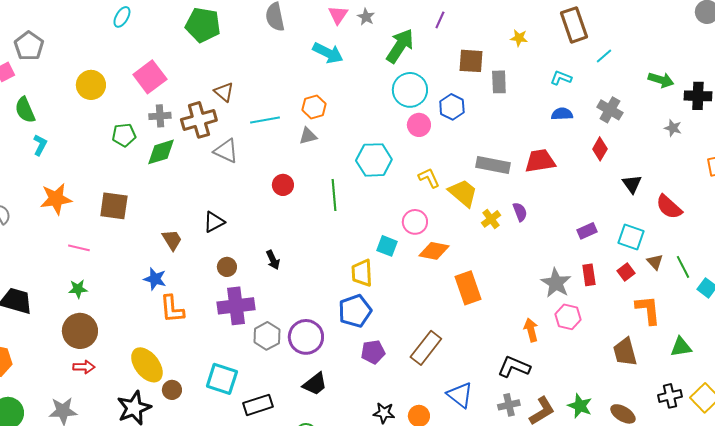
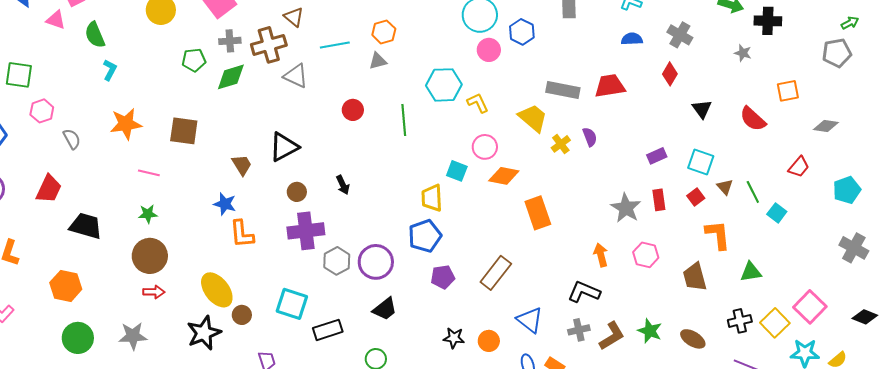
yellow L-shape: (429, 178) -> (478, 103), moved
red semicircle: (669, 207) -> (753, 119), moved
black triangle: (214, 222) -> (284, 147), size x1.4
pink hexagon: (568, 317) -> (646, 255), moved

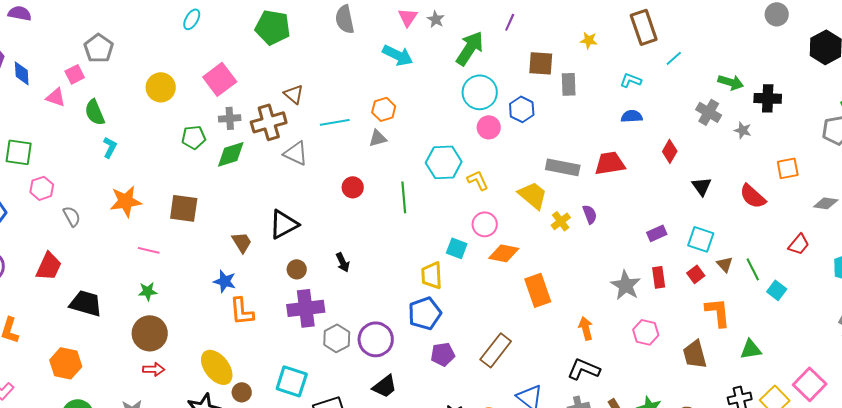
gray cross: (680, 35) -> (709, 112), moved
orange arrow: (601, 255) -> (586, 328), moved

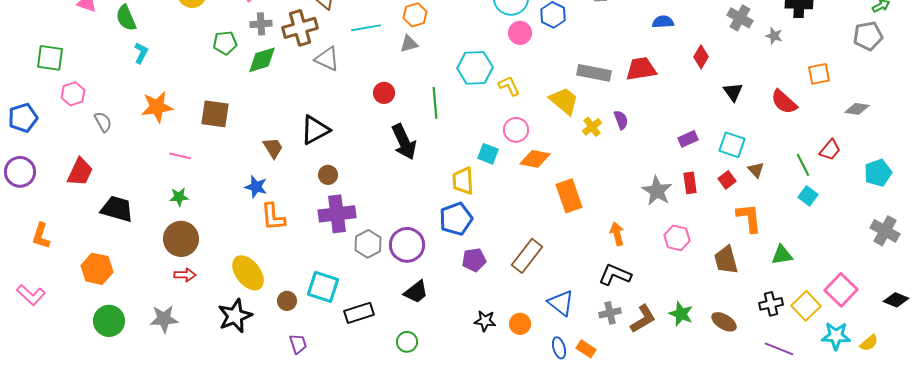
black arrow: (343, 262) -> (404, 142), moved, size x1.8
green line: (753, 269) -> (803, 165), moved
brown circle: (242, 392) -> (287, 301), moved

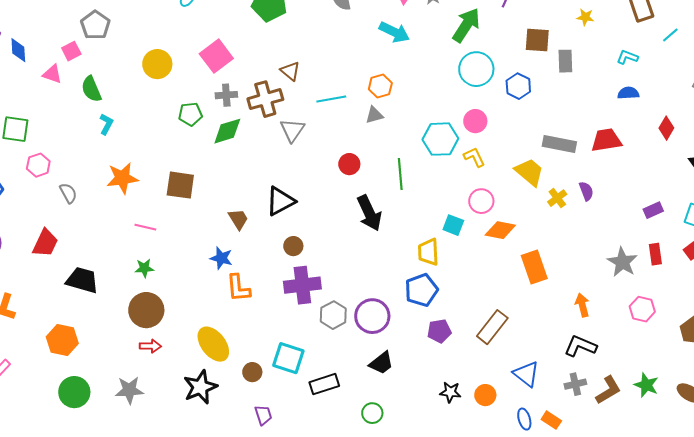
pink circle: (520, 33) -> (475, 121), moved
gray triangle: (327, 59) -> (292, 130), turned 40

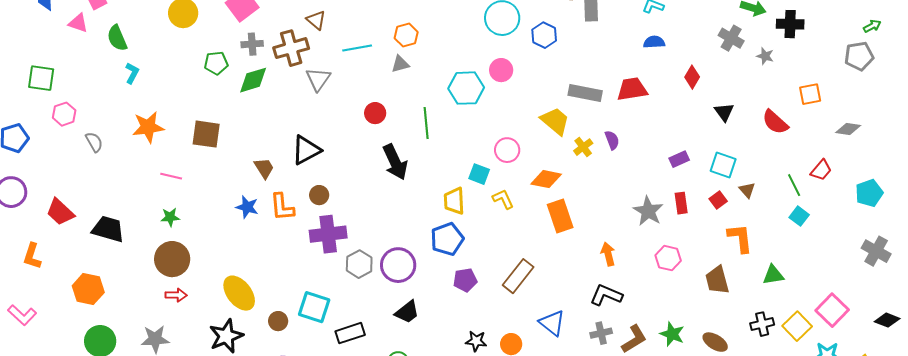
yellow L-shape: (474, 157) -> (503, 199), moved
orange diamond: (500, 230) -> (546, 179), moved
red trapezoid: (45, 243) -> (60, 212), moved, turned 108
orange L-shape: (238, 288) -> (282, 207), moved

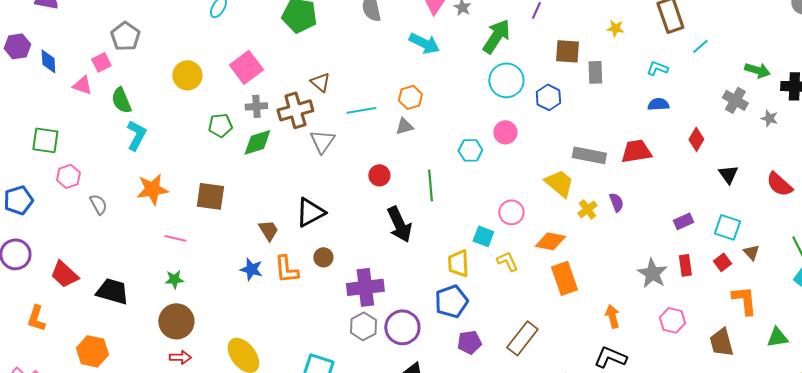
cyan L-shape: (132, 73) -> (136, 135), size x1.4
cyan hexagon: (466, 88) -> (470, 150), size x0.7
purple cross: (328, 234) -> (365, 287), moved

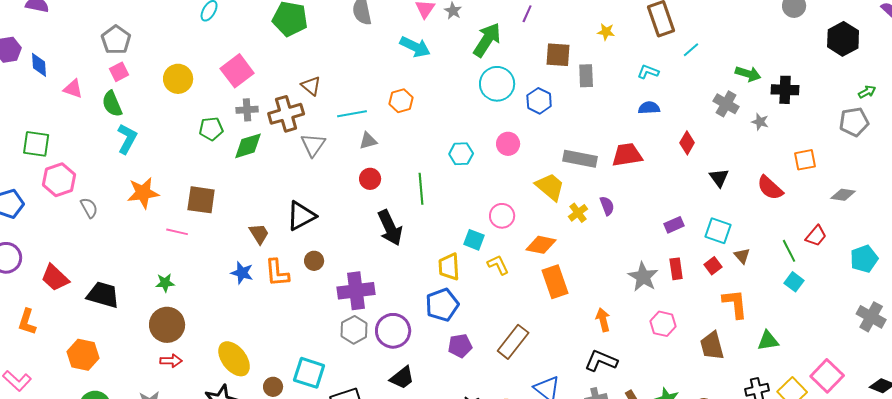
pink square: (101, 62) -> (119, 72), moved
gray triangle: (404, 126) -> (368, 141), moved
pink circle: (505, 132) -> (508, 144), moved
pink hexagon: (68, 176) -> (59, 180), size x1.4
pink line: (175, 238) -> (177, 232), moved

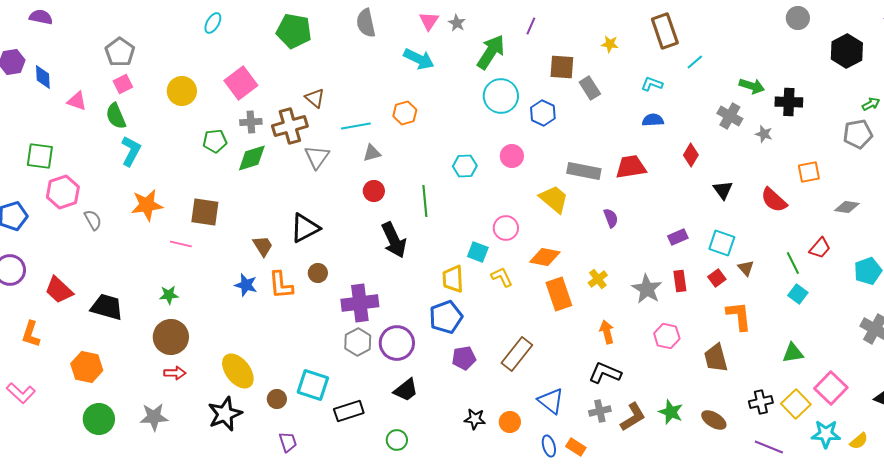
gray rectangle: (586, 76) -> (590, 88), turned -30
yellow cross: (578, 213) -> (598, 279), moved
green triangle: (768, 341) -> (793, 353), moved

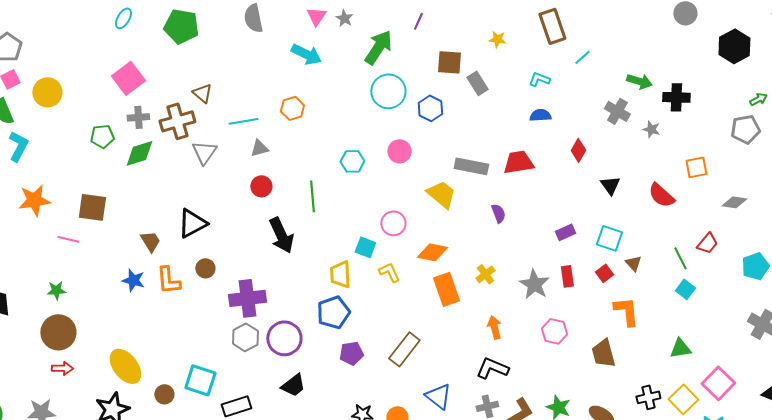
cyan ellipse: (213, 23) -> (123, 18), moved
yellow circle: (182, 91) -> (47, 92), moved

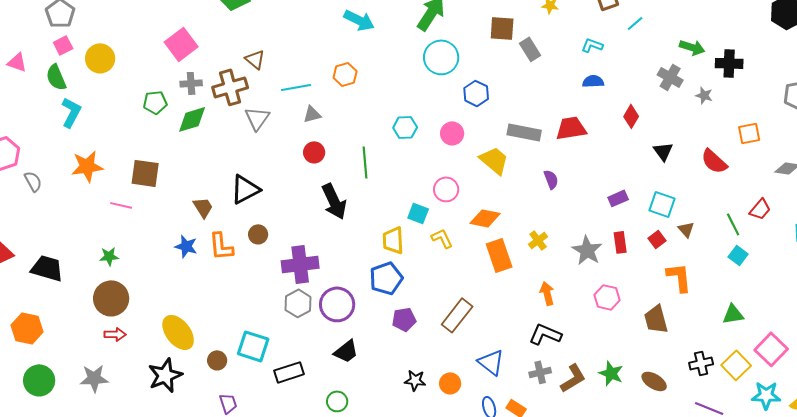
blue hexagon: (430, 108) -> (476, 93), moved
pink circle: (399, 151) -> (452, 133), moved

